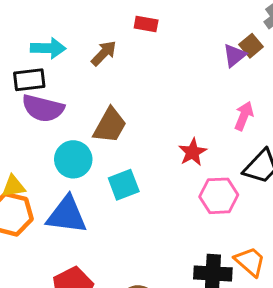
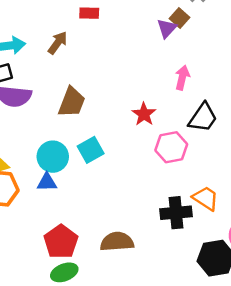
cyan circle: (73, 159) -> (53, 157), moved
blue triangle: (67, 215) -> (47, 182), size x0.6

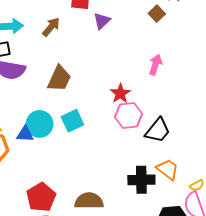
purple triangle: (167, 28) -> (102, 21), moved
black trapezoid: (203, 118) -> (158, 130), moved
pink hexagon: (171, 147) -> (129, 116), moved
blue triangle: (47, 182) -> (25, 134), moved

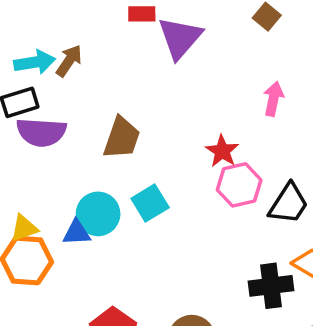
purple triangle: (102, 21) -> (180, 38), size x1.6
brown arrow: (51, 27) -> (69, 61), moved

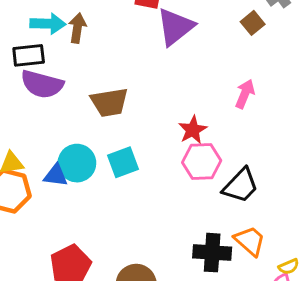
brown arrow: (69, 61) -> (77, 28), turned -36
brown trapezoid: (122, 138) -> (109, 102), turned 51

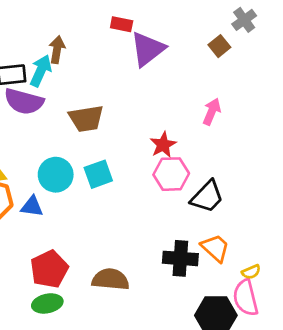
cyan arrow: (48, 24) -> (41, 71), moved, turned -68
blue triangle: (56, 175) -> (32, 206), moved

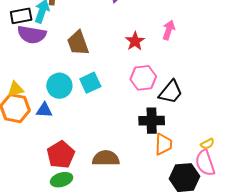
brown trapezoid: (86, 119) -> (78, 43), turned 84
red star: (163, 145) -> (135, 41), moved
orange trapezoid: (215, 248) -> (163, 144), moved, turned 55
black cross: (180, 258) -> (152, 121), moved

